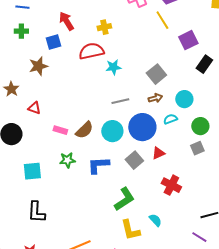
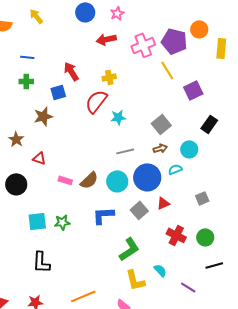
red semicircle: (91, 51) -> (96, 101), turned -40
black rectangle: (204, 64) -> (209, 124), moved
green circle: (200, 126) -> (205, 237), moved
green star: (67, 160) -> (62, 222), moved
purple line: (199, 237) -> (188, 287), moved

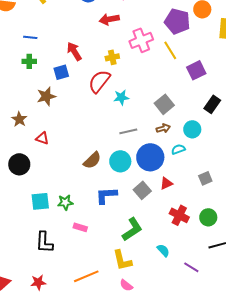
pink cross: (143, 45) -> (141, 40), moved
pink rectangle: (65, 180) -> (80, 227), moved
yellow L-shape: (135, 280) -> (122, 260), moved

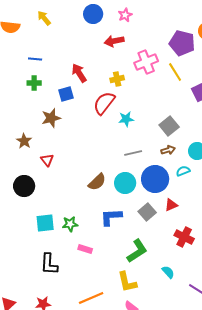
red triangle: (42, 138) -> (47, 160), turned 32

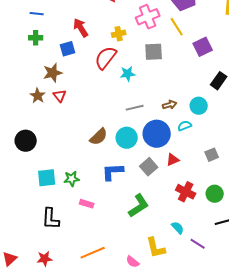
gray square: (169, 126) -> (154, 52), moved, turned 36
brown star: (24, 141) -> (38, 96), moved
red triangle: (47, 160) -> (60, 96), moved
cyan semicircle: (168, 272) -> (178, 228), moved
yellow L-shape: (127, 282) -> (156, 248), moved

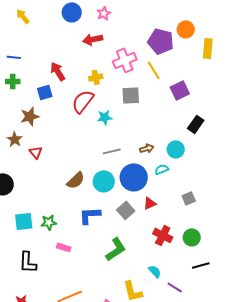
red triangle: (60, 96) -> (36, 152), moved

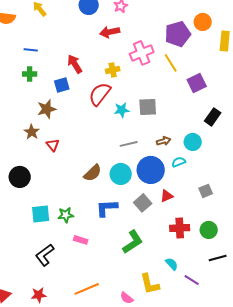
purple pentagon: (161, 41) -> (178, 34), turned -30
gray square: (131, 95) -> (148, 107), moved
red cross: (163, 235) -> (180, 228), turned -30
black L-shape: (28, 262) -> (45, 255), turned 50

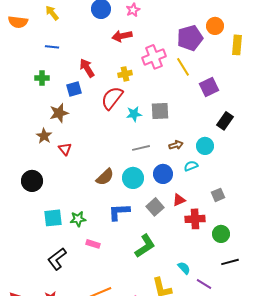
blue line: (31, 50) -> (52, 47), moved
blue circle: (151, 170) -> (163, 174), size x0.7
red cross: (180, 228) -> (195, 219), moved

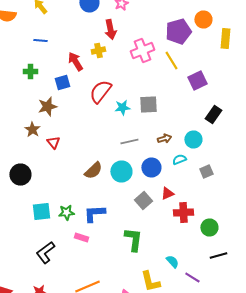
red arrow: (122, 36) -> (110, 30), turned -90
yellow cross: (125, 74) -> (98, 50), moved
gray square: (218, 195) -> (206, 172), moved
blue L-shape: (119, 212) -> (94, 214), moved
green L-shape: (145, 246) -> (133, 240), turned -50

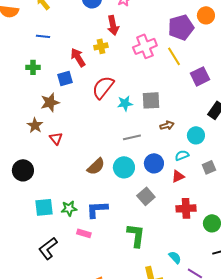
brown arrow: (164, 138) -> (167, 125), moved
red triangle: (167, 194) -> (178, 176), moved

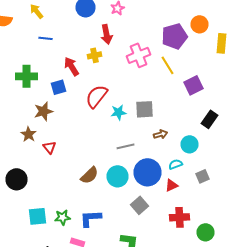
blue line: (43, 36) -> (46, 38), moved
green cross: (33, 67) -> (26, 76), size x1.5
blue circle: (154, 163) -> (148, 172), size x1.4

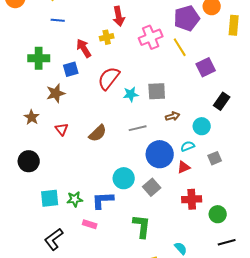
brown star: (28, 134) -> (32, 117), moved
brown semicircle: (90, 175) -> (98, 133), moved
cyan circle: (118, 176) -> (124, 178), moved

